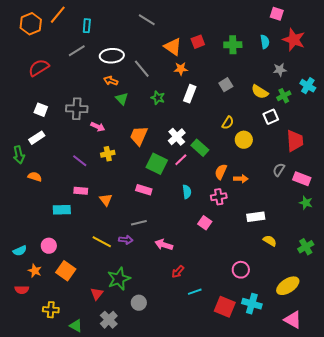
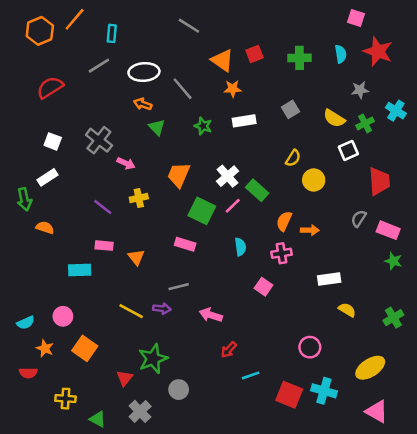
white rectangle: (190, 94) -> (244, 121), turned 60
gray cross: (77, 109) -> (99, 140), turned 35

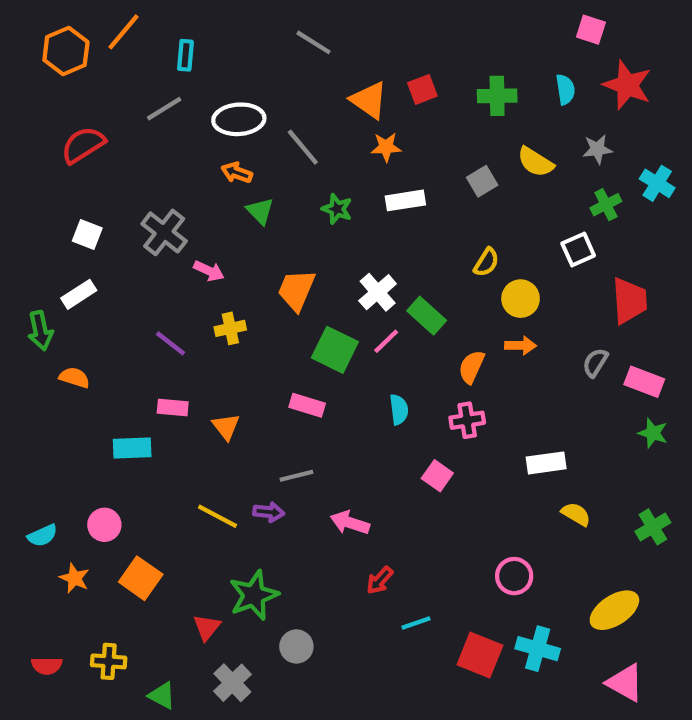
yellow semicircle: (334, 118) -> (535, 162), moved
orange arrow: (310, 230) -> (521, 346), moved
red semicircle: (28, 373) -> (47, 666), moved

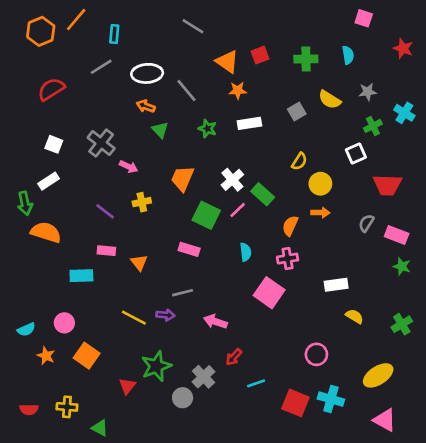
red star: (627, 85) -> (403, 48), moved, size x0.7
red trapezoid: (629, 301) -> (387, 185), turned 96
orange semicircle: (74, 378) -> (46, 232), size x1.6
pink square: (437, 476) -> (269, 293), size x1.6
gray cross: (232, 683) -> (204, 377), moved

